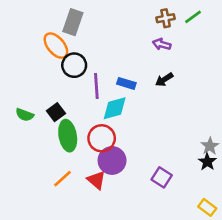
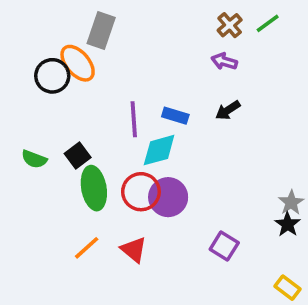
brown cross: (166, 18) -> (230, 25), turned -30
black circle: (74, 65) -> (52, 76), moved
purple circle: (112, 160) -> (168, 197), moved

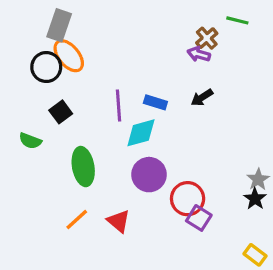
green line: (268, 23) -> (237, 20), turned 50
brown cross: (230, 25) -> (207, 38), moved
gray rectangle: (101, 31) -> (59, 25), moved
black square: (78, 155) -> (61, 112), moved
red circle: (141, 192) -> (188, 199), moved

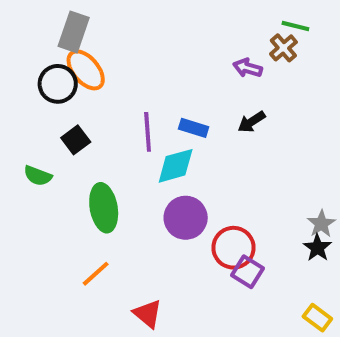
brown cross: (207, 38) -> (283, 48), moved
red triangle: (119, 221) -> (148, 314), moved

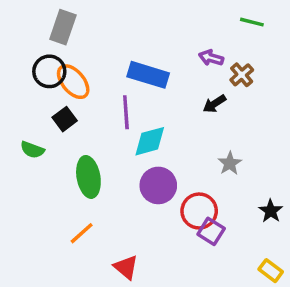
brown cross: (283, 48) -> (242, 75), moved
orange ellipse: (86, 70) -> (73, 82), moved
blue rectangle: (194, 128) -> (148, 75), moved, size x1.6
gray star: (321, 224) -> (230, 163), moved

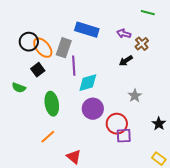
gray rectangle: (63, 27) -> (64, 48), moved
blue rectangle: (148, 75) -> (87, 30), moved
purple square: (211, 231) -> (124, 136), turned -35

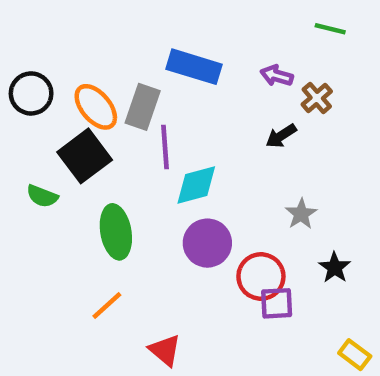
black circle: (29, 42) -> (31, 93), moved
black square: (38, 70) -> (85, 156), size x1.6
black star: (159, 124) -> (335, 268), moved

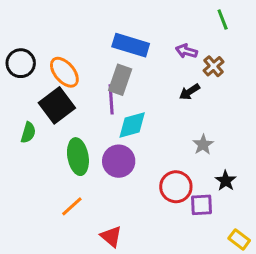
green line: (330, 29) -> (223, 19), turned 55
gray rectangle: (143, 107) -> (120, 80), moved
green semicircle: (42, 196) -> (28, 132), turned -95
purple circle: (207, 243) -> (119, 161), moved
purple square: (277, 303) -> (202, 205), moved

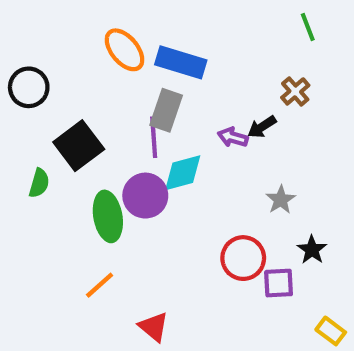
purple arrow: (186, 51) -> (233, 137), moved
orange ellipse: (64, 72) -> (125, 50), moved
purple circle: (119, 161) -> (145, 196), moved

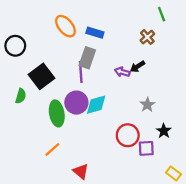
blue rectangle: (181, 62) -> (95, 33), size x0.7
brown cross: (295, 91) -> (147, 37), moved
cyan diamond: (183, 173) -> (96, 105), moved

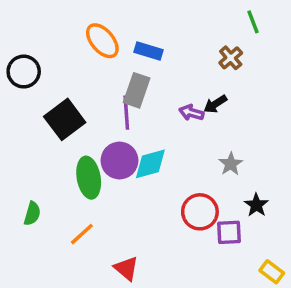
green semicircle: (21, 96) -> (32, 214), moved

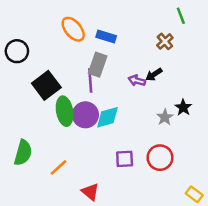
green ellipse: (89, 178) -> (65, 111), moved
black star: (256, 205) -> (183, 107), moved
red circle: (200, 212) -> (160, 158), moved
green semicircle: (32, 214) -> (23, 153), size x1.5
purple square: (229, 232) -> (125, 159), moved

